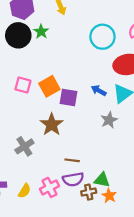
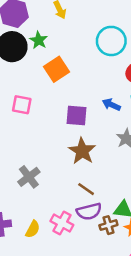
orange square: (49, 86) -> (56, 69), moved
brown star: (52, 124) -> (82, 151), moved
brown line: (72, 160) -> (86, 189), turned 32
pink cross: (50, 187) -> (62, 223), turned -30

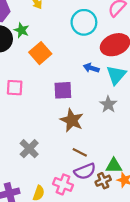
blue arrow: (111, 105) -> (91, 68), moved

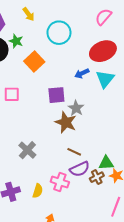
cyan circle: (84, 22) -> (59, 33), moved
blue arrow: (91, 68) -> (82, 73), turned -40
gray star: (108, 104) -> (76, 108), moved

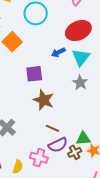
gray star: (76, 108) -> (80, 83), moved

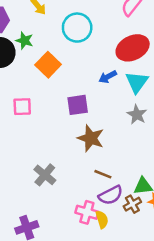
yellow semicircle: (18, 167) -> (102, 220), moved, turned -32

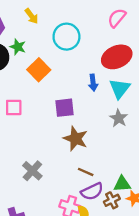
blue arrow: (108, 77) -> (93, 83), turned -70

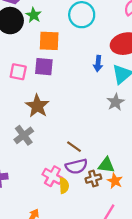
orange square: (39, 70) -> (49, 41), turned 35
purple square: (65, 108) -> (44, 67), moved
brown star: (76, 139) -> (37, 106), moved

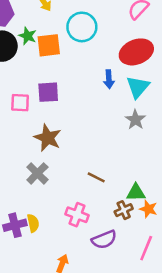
orange square: (49, 41) -> (49, 45), moved
purple semicircle: (76, 166) -> (104, 240), moved
yellow semicircle: (64, 186) -> (33, 223), moved

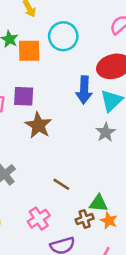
blue arrow: (109, 79) -> (84, 90), size x1.5
brown star: (48, 138) -> (38, 125), moved
pink cross: (77, 215) -> (39, 219), turned 30

